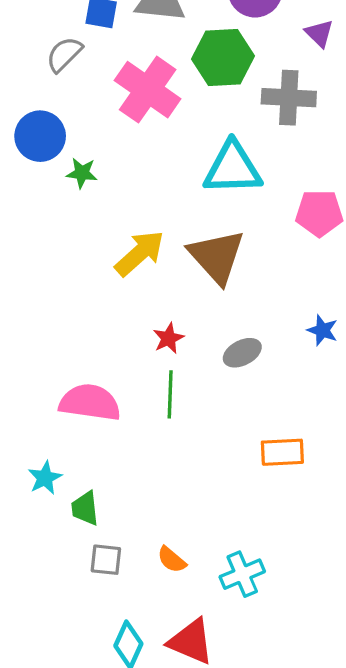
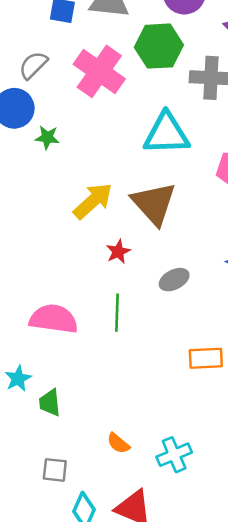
gray semicircle: (64, 54) -> (33, 65), moved
red star: (168, 338) -> (118, 252), moved
gray square: (106, 560) -> (55, 470), moved

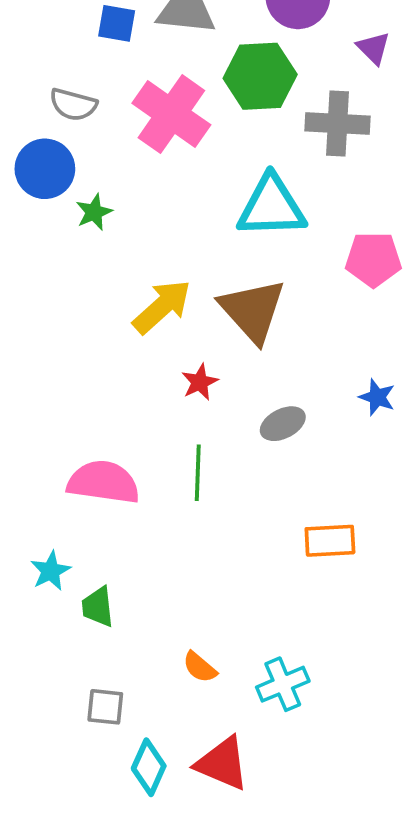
gray semicircle: (33, 65) -> (73, 105), turned -120
green star: (47, 137) -> (94, 212), turned -30

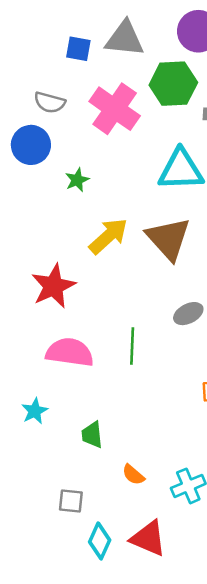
green star: (94, 212) -> (77, 180), moved
red star: (200, 382) -> (53, 286), moved, size x1.8
green trapezoid: (98, 607) -> (92, 435), moved

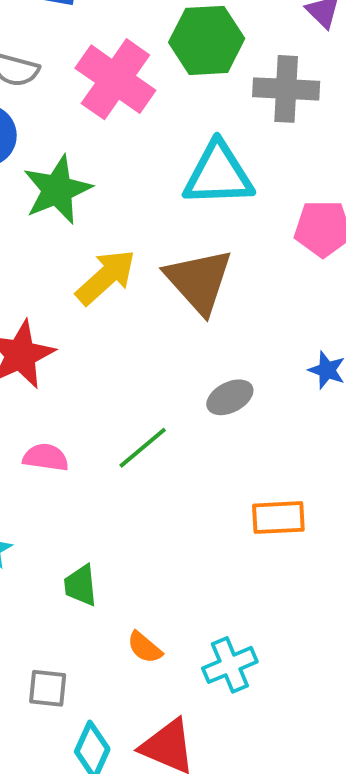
green star: (77, 180) -> (57, 190), size x1.8
green line: (132, 346) -> (143, 448), turned 48
pink semicircle: (70, 352) -> (46, 457), size x0.6

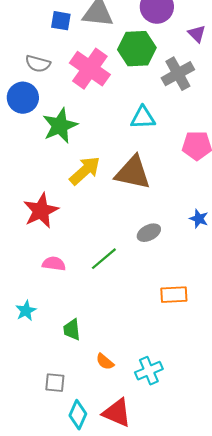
gray cross: (286, 89) -> (178, 74), turned -32
cyan triangle: (218, 174) -> (143, 118), size x0.7
brown triangle: (199, 281) -> (133, 173), turned -36

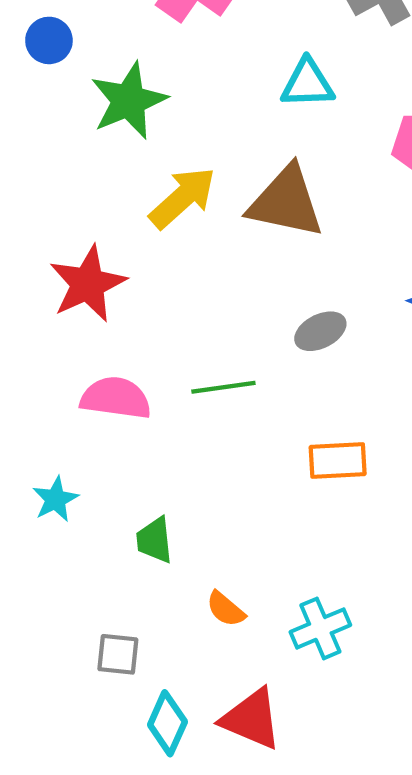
blue circle: (23, 98) -> (49, 40), size x0.7
green line: (104, 259) -> (223, 387), turned 32
pink semicircle: (54, 264) -> (116, 398), size x1.4
orange rectangle: (174, 295) -> (338, 460), moved

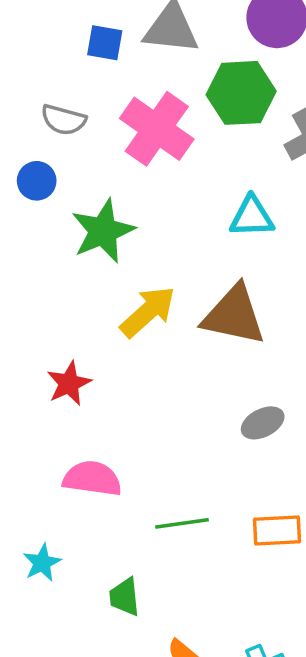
red star: (88, 284) -> (69, 383), size x0.7
green line: (223, 387) -> (182, 523), moved

